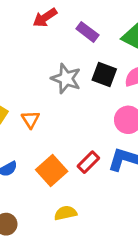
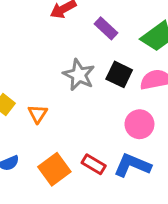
red rectangle: (88, 162) -> (94, 164), turned 70

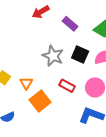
red rectangle: (94, 164) -> (67, 86), moved
orange square: (54, 169) -> (40, 101), moved

